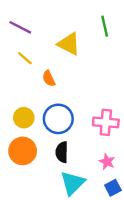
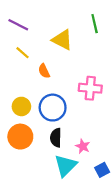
pink cross: (106, 122) -> (90, 88), moved
pink star: (107, 162) -> (83, 146), moved

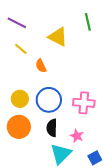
pink cross: (90, 88) -> (84, 103), moved

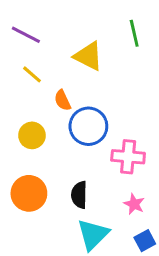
yellow circle: (20, 99) -> (32, 135), moved
blue circle: (49, 100) -> (88, 126), moved
pink star: (77, 136) -> (134, 204), moved

